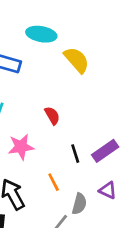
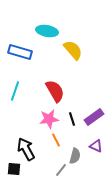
red semicircle: (52, 116) -> (55, 91), size x1.6
pink star: (21, 147) -> (49, 119), moved

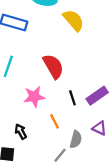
pink star: (49, 119) -> (34, 97), moved
black arrow: (26, 149) -> (21, 132), size x0.6

